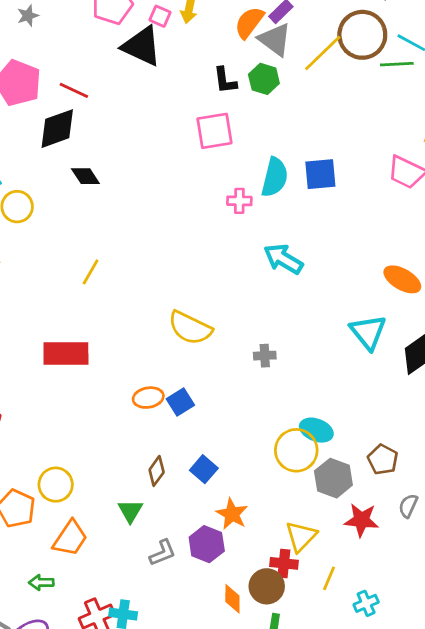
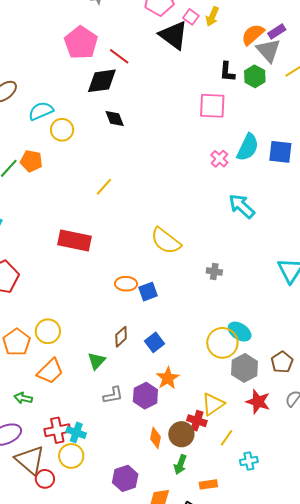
pink cross: (239, 201) -> (219, 159), turned 30

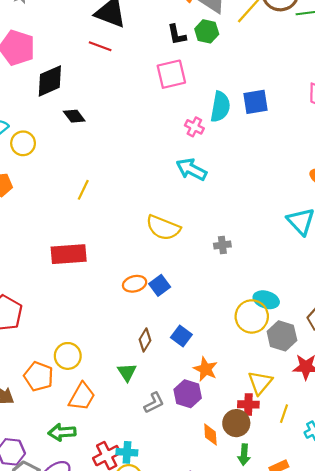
red line: (119, 56) -> (100, 46), moved
cyan arrow: (242, 206) -> (191, 169), moved
green arrow: (23, 398) -> (62, 432), size x1.4

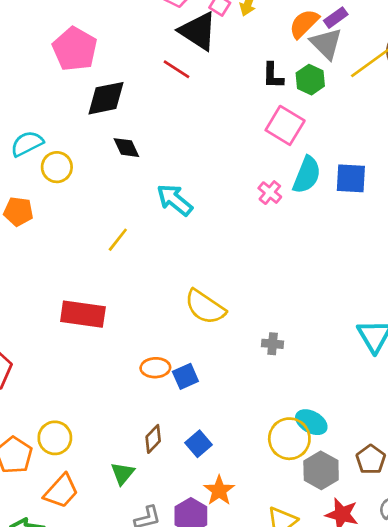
pink square: (171, 74) -> (285, 125), moved, turned 32
cyan arrow: (191, 169) -> (175, 200), moved

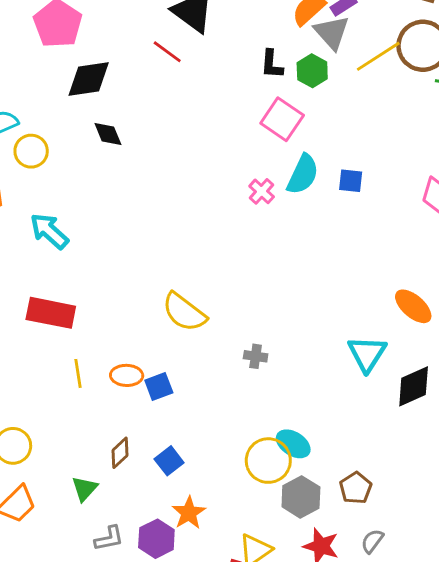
blue square: (351, 178) -> (351, 181), size x0.7
cyan arrow: (175, 200) -> (49, 231), moved
yellow line: (118, 240) -> (78, 373), moved, turned -50

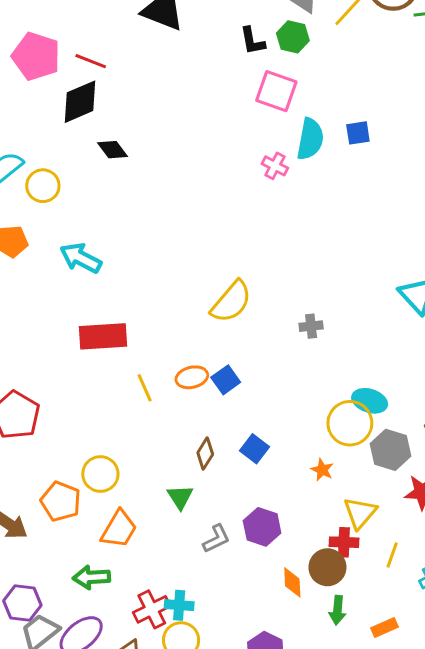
red line: (167, 52) -> (91, 61), moved
yellow semicircle: (184, 312) -> (231, 302), turned -72
orange star: (189, 513) -> (322, 470), moved, size x0.7

